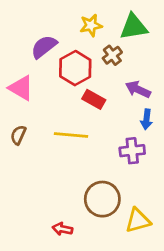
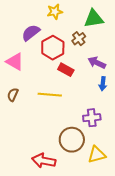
yellow star: (91, 25) -> (55, 12), moved
purple cross: (132, 151) -> (92, 118), moved
red arrow: (62, 229) -> (44, 161), size x1.6

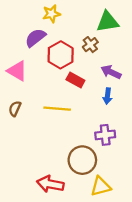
yellow star: (55, 12) -> (51, 14), moved
blue arrow: (103, 84) -> (107, 96), moved
yellow triangle: (97, 155) -> (101, 186), moved

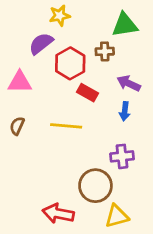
brown cross: (90, 45) -> (105, 51), turned 35
pink triangle: (17, 71) -> (20, 82), turned -30

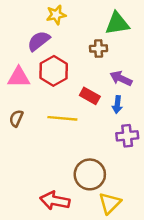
red hexagon: (70, 63) -> (54, 71), moved
red rectangle: (87, 93) -> (90, 96), moved
purple cross: (122, 156) -> (127, 136), moved
yellow triangle: (117, 216) -> (110, 203), turned -30

